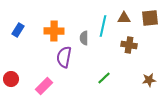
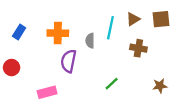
brown triangle: (124, 18) -> (133, 19), turned -32
red circle: (11, 79) -> (12, 68), moved
pink rectangle: (44, 86) -> (47, 92), turned 30

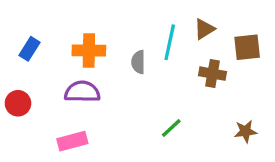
brown square: (161, 19) -> (247, 47), moved
purple semicircle: (69, 61) -> (82, 92), moved, turned 80

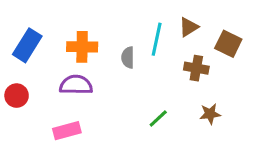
brown square: (247, 47) -> (228, 44), turned 32
blue rectangle: (30, 49) -> (27, 45), size x1.5
brown star: (245, 131) -> (210, 114), moved

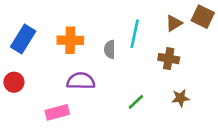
brown triangle: (189, 27) -> (174, 23), moved
brown square: (228, 44) -> (203, 17), moved
purple semicircle: (76, 85) -> (81, 81), moved

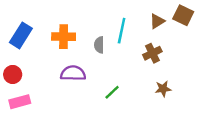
brown cross: (169, 59) -> (152, 53), turned -36
green line: (136, 102) -> (112, 92), moved
pink rectangle: (57, 112) -> (20, 102), moved

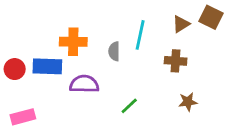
blue rectangle: (21, 35) -> (47, 66), moved, turned 60
brown cross: (152, 53) -> (176, 61), turned 30
red circle: (13, 74) -> (15, 69), moved

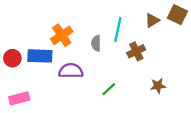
orange cross: (73, 42) -> (62, 35), turned -35
brown cross: (176, 61) -> (136, 51), moved, turned -30

